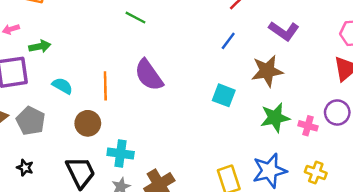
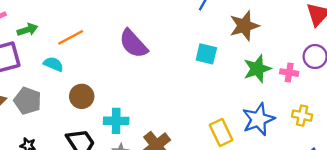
orange line: (105, 86) -> (71, 37), moved, turned 70

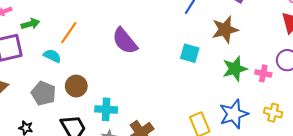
orange line: (71, 37) -> (69, 33), turned -30
gray pentagon: (28, 101) -> (44, 93), moved

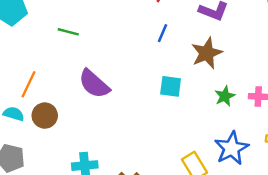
green star: (235, 69) -> (225, 96), size x0.7
brown circle: (76, 86) -> (45, 116), moved

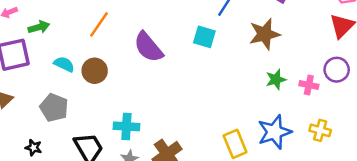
orange line: (29, 84) -> (99, 24), moved
cyan square: (171, 86) -> (204, 37), moved

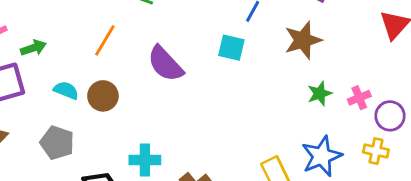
purple circle: (337, 70) -> (390, 116), moved
pink cross: (309, 85) -> (359, 98), turned -30

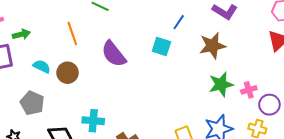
orange line: (105, 40) -> (72, 34), turned -55
green star: (320, 93) -> (221, 84), size x1.4

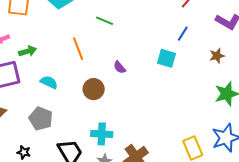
brown star: (212, 46) -> (217, 56), size x0.6
purple semicircle: (114, 54) -> (120, 67), size x0.5
brown circle: (68, 73) -> (94, 89), moved

